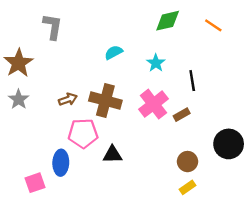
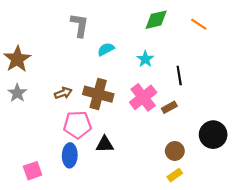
gray L-shape: (53, 27) -> (80, 25), moved
blue ellipse: (61, 163) -> (70, 155), moved

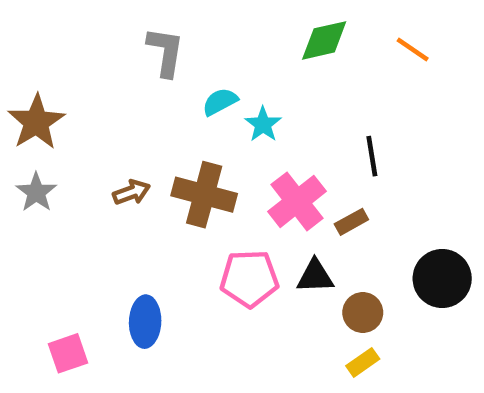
cyan star: (145, 59) -> (263, 124), moved
pink pentagon: (77, 125) -> (249, 279), moved
black triangle: (105, 144) -> (315, 276), moved

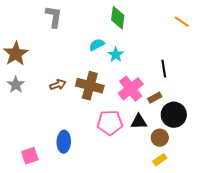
green diamond: (324, 40) -> (118, 18), moved, turned -70
gray L-shape: (166, 52) -> (54, 17), moved
black circle: (442, 279) -> (174, 115), moved

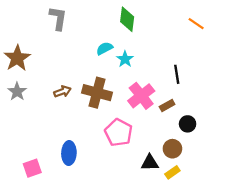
black circle: (174, 115) -> (188, 124), size x0.6
black triangle: (139, 122) -> (150, 163), moved
pink pentagon: (110, 123) -> (119, 133), turned 30

